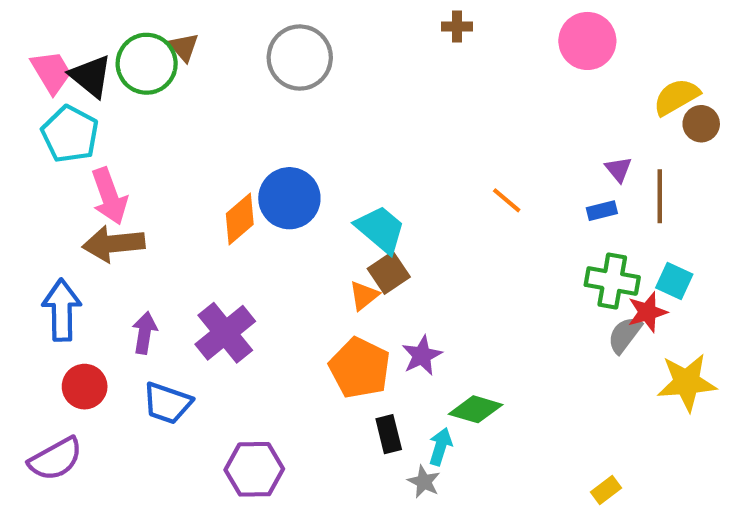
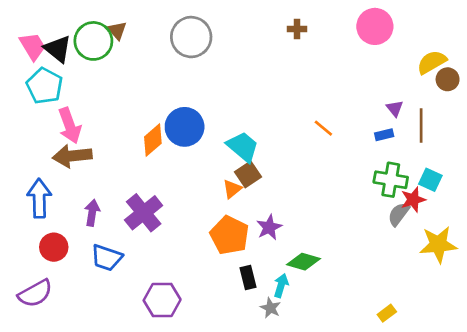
brown cross: (457, 26) -> (297, 29), moved

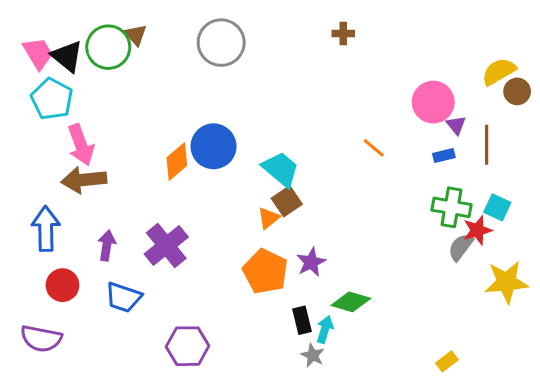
pink circle: (375, 26) -> (433, 102), moved
black rectangle: (248, 278) -> (302, 320), moved
purple semicircle: (35, 293) -> (41, 339), turned 40

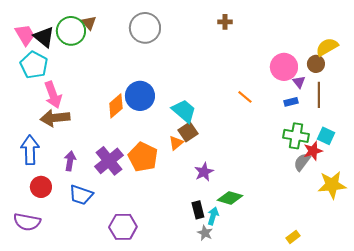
brown circle: (517, 91) -> (316, 64), moved
orange pentagon: (265, 271) -> (143, 157), moved

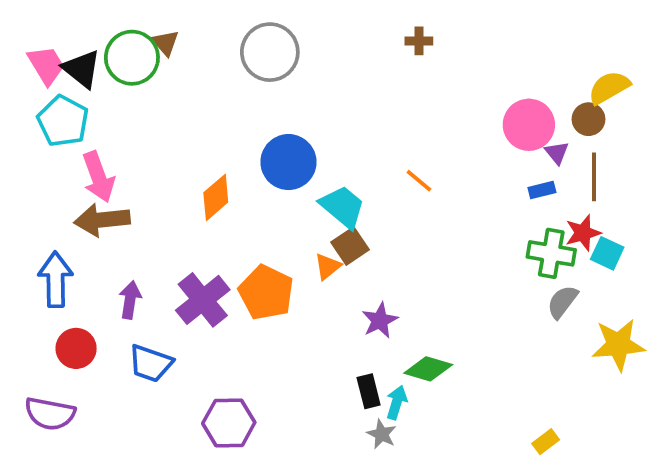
blue circle: (140, 96) -> (288, 162), moved
orange line: (245, 97) -> (419, 181), moved
red star: (313, 151) -> (583, 233), moved

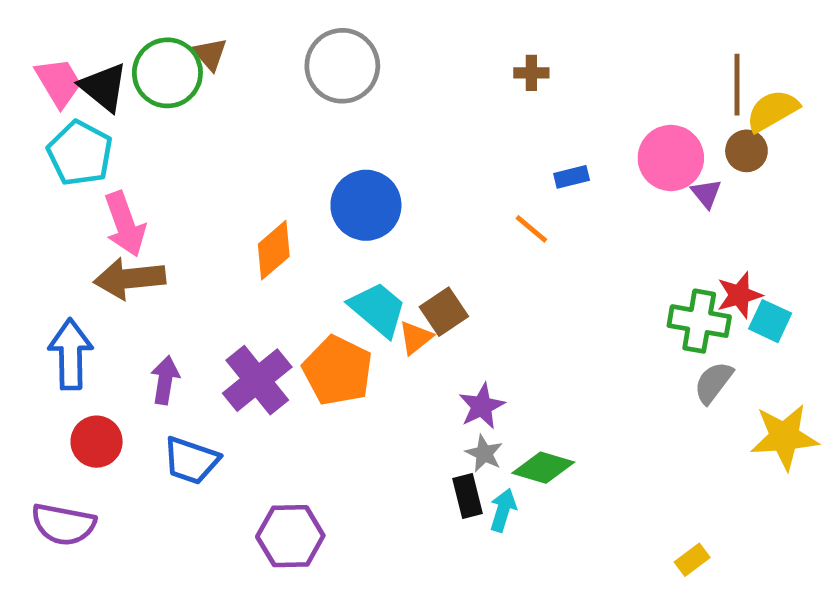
brown cross: (419, 41) -> (531, 73), moved
brown line: (594, 177) -> (737, 85), moved
blue rectangle: (542, 190) -> (572, 177), moved
cyan trapezoid: (343, 207) -> (378, 309), moved
gray star: (382, 434) -> (484, 453), moved

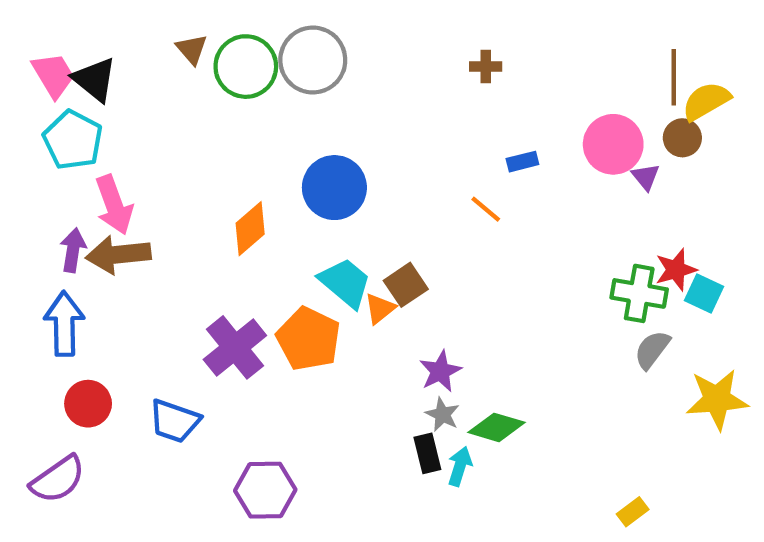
green circle: (167, 73) -> (246, 67), moved
purple arrow: (165, 380) -> (73, 250), moved
purple semicircle: (63, 524) -> (58, 479), turned -46

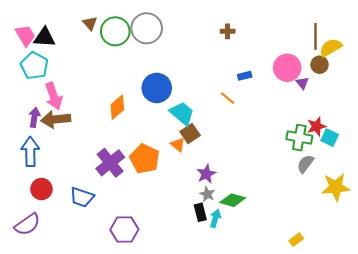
black triangle: (95, 79) -> (44, 37), turned -35
cyan trapezoid: (345, 283) -> (182, 113), moved
orange triangle: (380, 309) -> (178, 145), turned -42

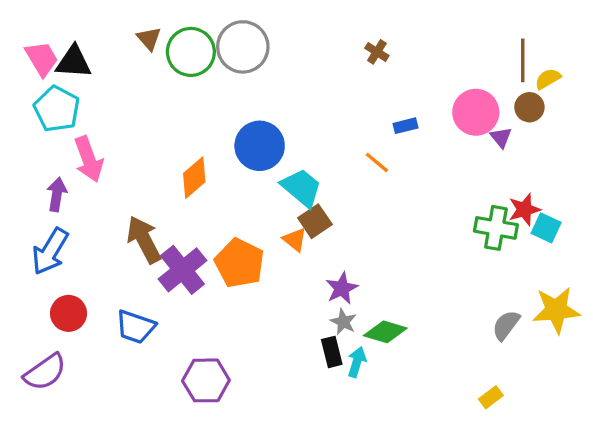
brown cross: (228, 31) -> (377, 52), turned 32
yellow semicircle: (331, 48) -> (548, 79), size x0.7
brown arrow: (56, 119) -> (144, 240), moved, turned 68
blue arrow: (30, 152) -> (50, 251), turned -148
gray semicircle: (305, 164) -> (506, 325), moved

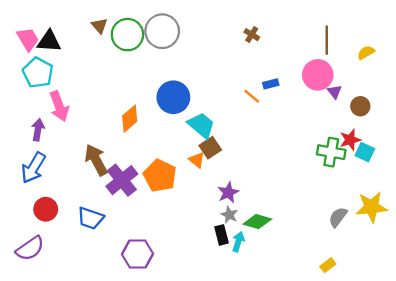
brown line: (523, 60) -> (327, 40), moved
brown circle: (529, 107) -> (360, 106), moved
orange line: (377, 163) -> (252, 96), moved

